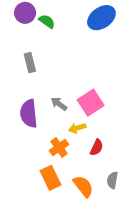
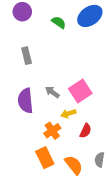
green semicircle: (47, 21) -> (59, 22), moved

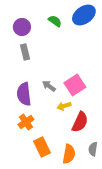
purple circle: (22, 12) -> (22, 27), moved
orange cross: (52, 131) -> (26, 122), moved
red semicircle: (86, 131) -> (80, 122), size x1.5
orange semicircle: (74, 165) -> (69, 154), turned 48

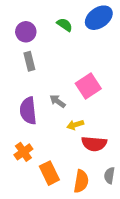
pink square: (75, 85) -> (88, 86), moved
orange cross: (26, 122) -> (23, 152), moved
red semicircle: (80, 122) -> (94, 144), turned 70

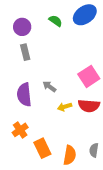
pink square: (88, 86) -> (89, 76), moved
red semicircle: (94, 144) -> (89, 106), moved

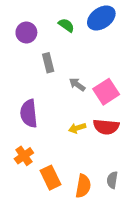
gray rectangle: (25, 52) -> (48, 63), moved
gray arrow: (49, 87) -> (77, 84), moved

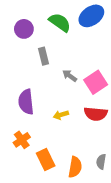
green semicircle: (66, 25) -> (60, 22), size x1.5
yellow arrow: (77, 128) -> (61, 115), moved

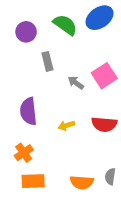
pink square: (96, 82) -> (104, 76), moved
orange rectangle: (46, 159) -> (33, 181), moved, turned -66
orange semicircle: (75, 167) -> (82, 182), turned 84

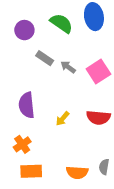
blue ellipse: (100, 18) -> (94, 17), turned -65
gray rectangle: (47, 61) -> (45, 58), turned -42
gray arrow: (76, 83) -> (68, 67), moved
yellow arrow: (66, 125) -> (63, 119), turned -32

